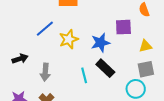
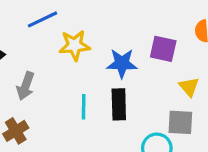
yellow triangle: (145, 46) -> (189, 87), turned 48
black rectangle: (105, 68) -> (119, 104), turned 30

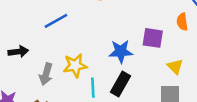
yellow star: (75, 45) -> (75, 66), moved
black rectangle: (119, 104) -> (121, 84), turned 35

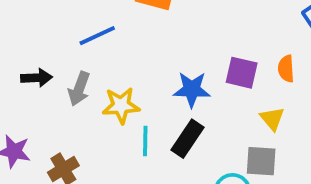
orange semicircle: (182, 22) -> (286, 69), moved
gray arrow: (46, 74) -> (79, 89), moved

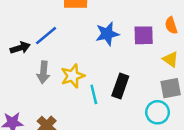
black arrow: (37, 78) -> (20, 48), moved
blue star: (192, 89) -> (107, 34), moved

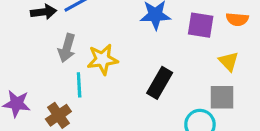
orange semicircle: (171, 25) -> (237, 19), turned -77
cyan line: (94, 94) -> (79, 85), moved

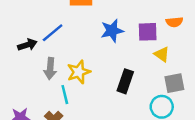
yellow triangle: (229, 61) -> (162, 54), moved

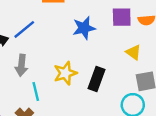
purple square: (148, 32) -> (122, 17), moved
yellow star: (79, 72) -> (65, 73), moved

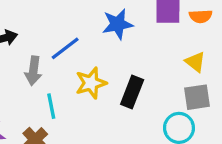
blue line: (24, 29) -> (65, 48), moved
yellow triangle: (133, 52) -> (195, 62), moved

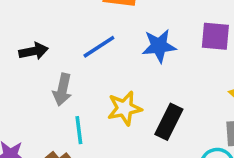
blue line: (65, 48) -> (99, 47), moved

